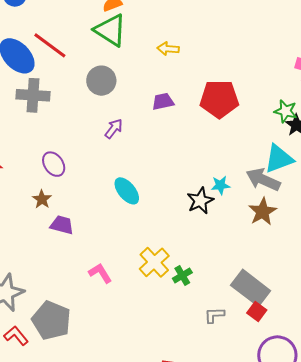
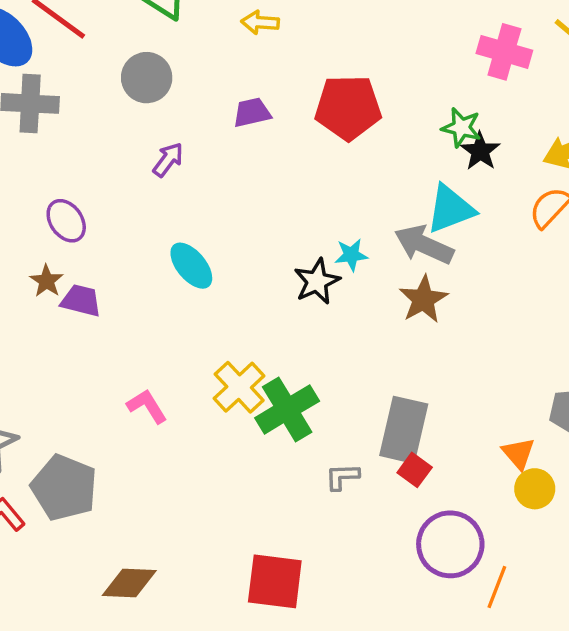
purple trapezoid: (62, 225) -> (81, 301), moved
green cross: (182, 276) -> (287, 409), size x1.8
gray rectangle: (251, 288) -> (404, 430), turned 66

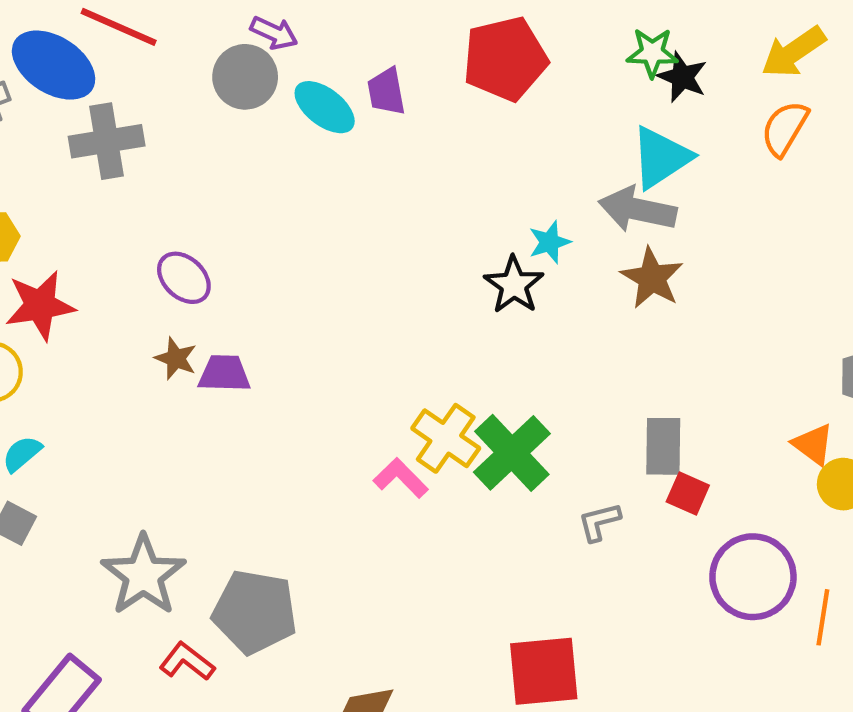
purple trapezoid: (252, 113) -> (386, 92), turned -75
purple arrow: (168, 160) -> (274, 33), moved, turned 90
cyan ellipse: (191, 266) -> (325, 107), moved
pink L-shape: (147, 406) -> (401, 478), moved
gray rectangle: (404, 430) -> (663, 446), size x0.7

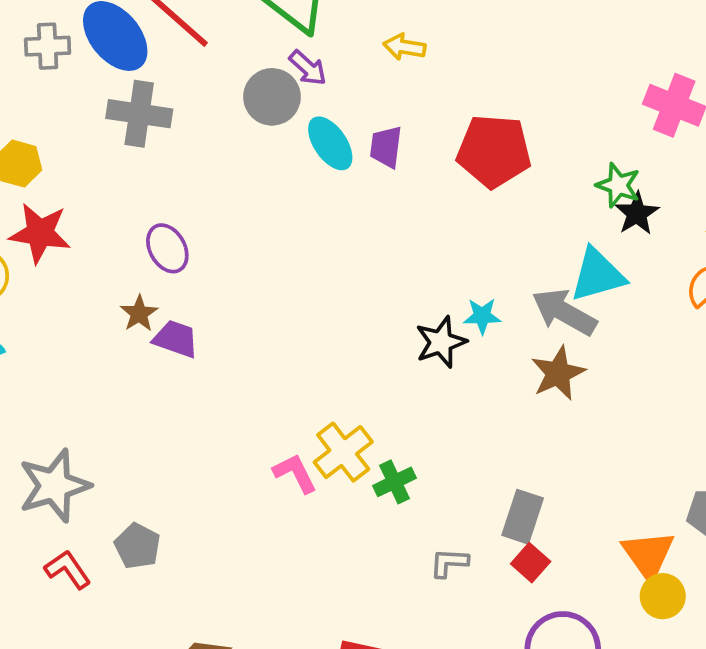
orange triangle: (813, 444) -> (648, 555), size x1.4
green cross: (512, 453) -> (395, 482), size x0.6
gray pentagon: (255, 612) -> (137, 546), size x0.6

